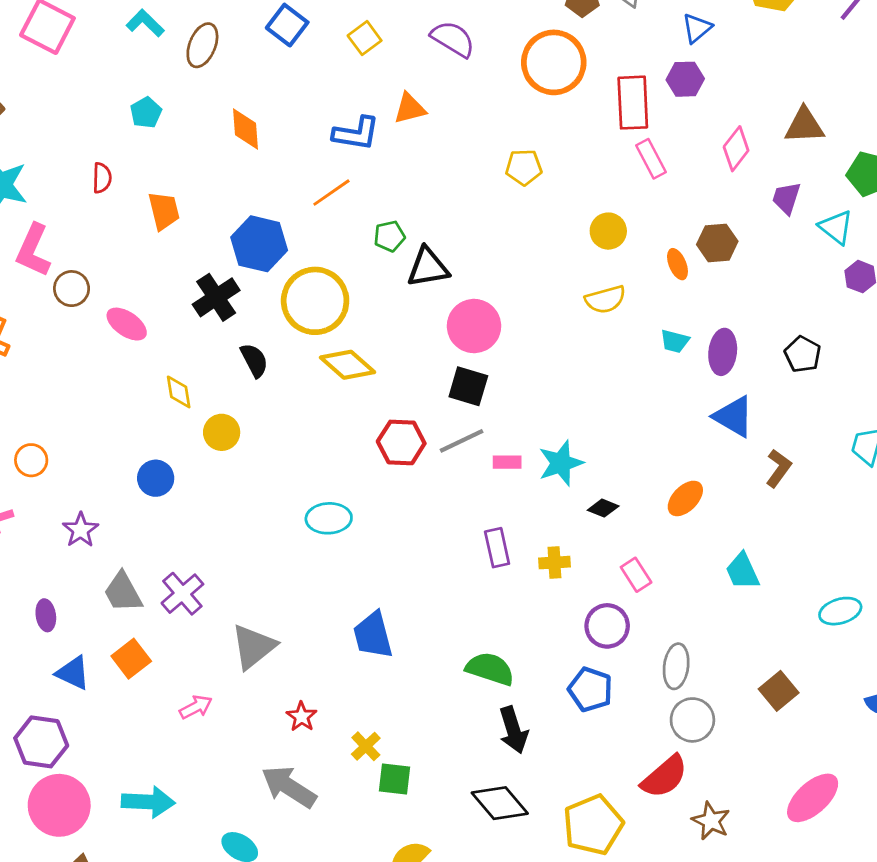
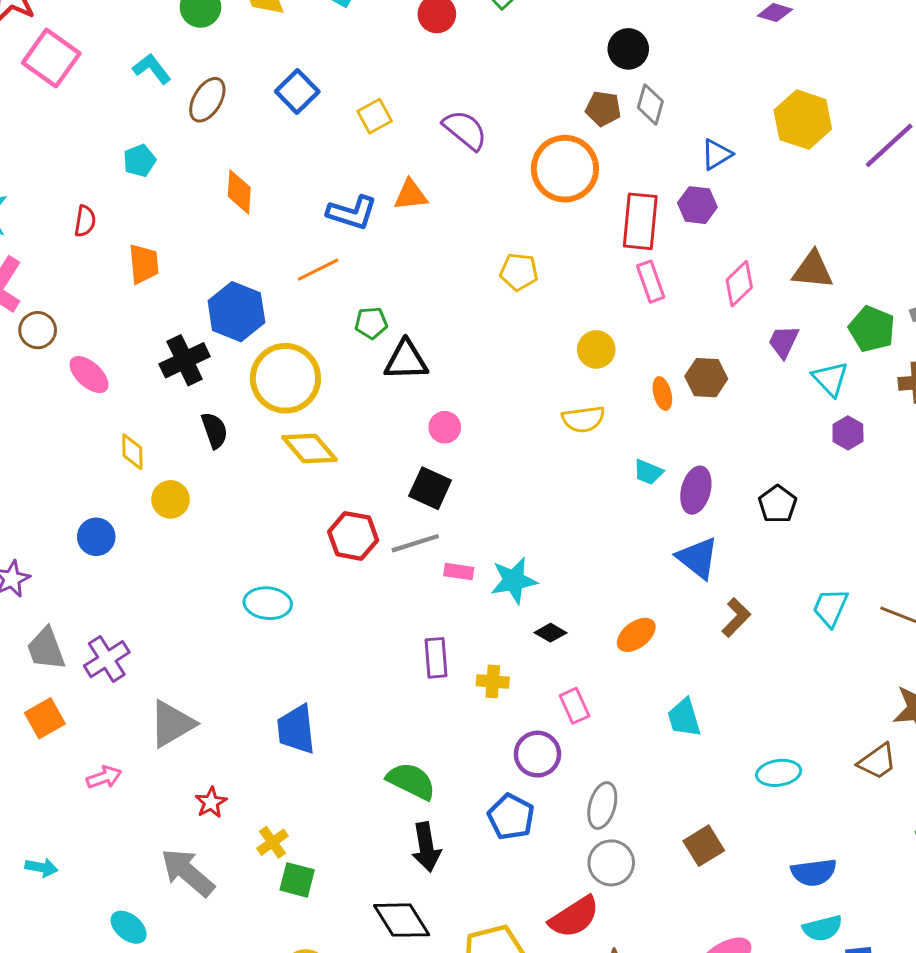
pink circle: (474, 326) -> (445, 427), size x0.6
cyan arrow: (148, 802) -> (41, 867), size x0.6

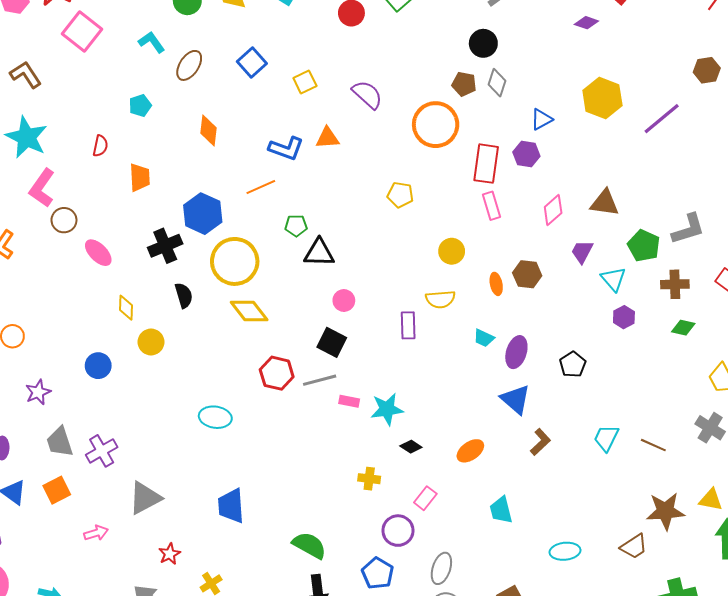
purple rectangle: (436, 658) -> (408, 325), moved
pink rectangle: (575, 706) -> (425, 498), turned 60

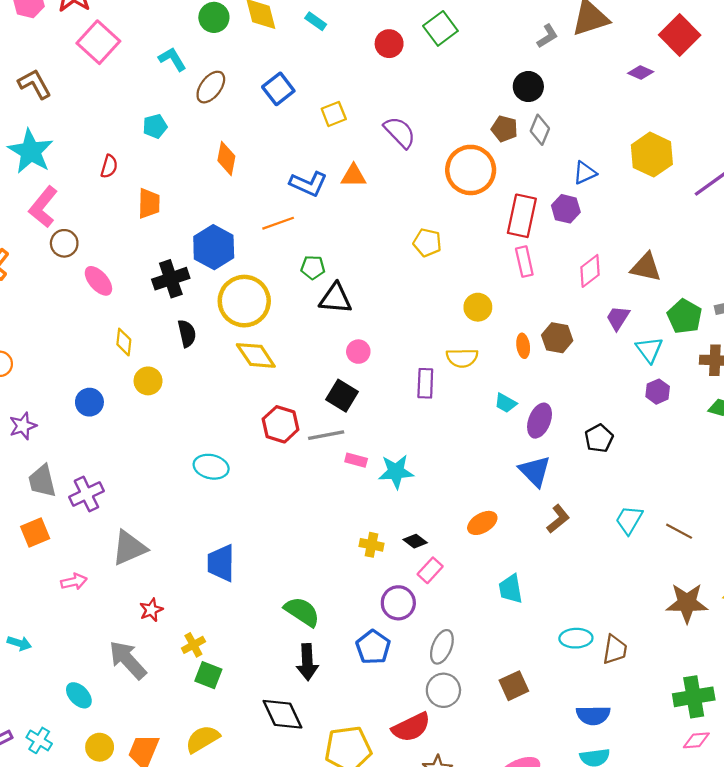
black diamond: (411, 447) -> (415, 541), moved
brown trapezoid: (634, 546) -> (615, 650), moved, turned -52

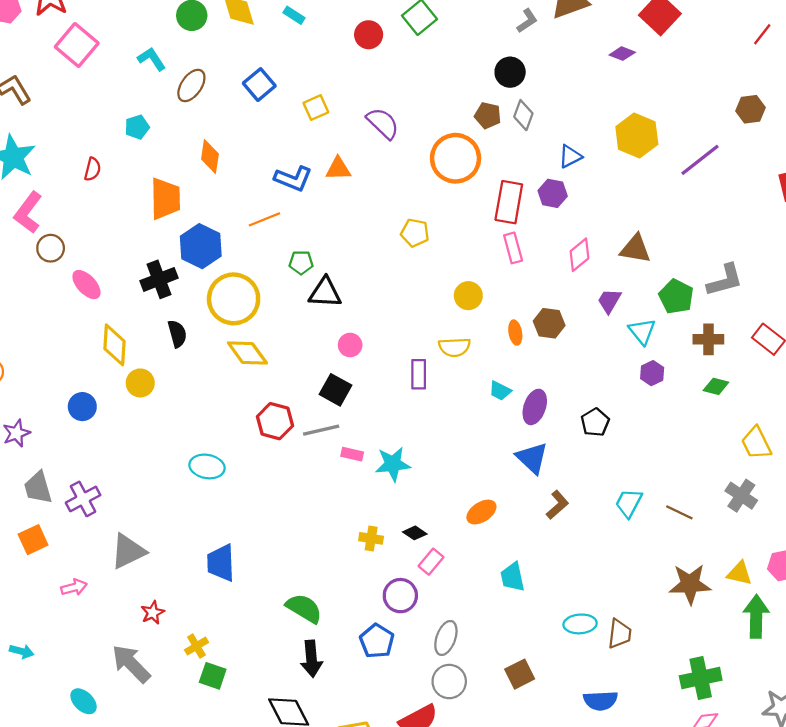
orange trapezoid: (149, 203) -> (165, 199), moved, size x1.4
yellow diamond: (124, 342) -> (114, 345), size x1.5

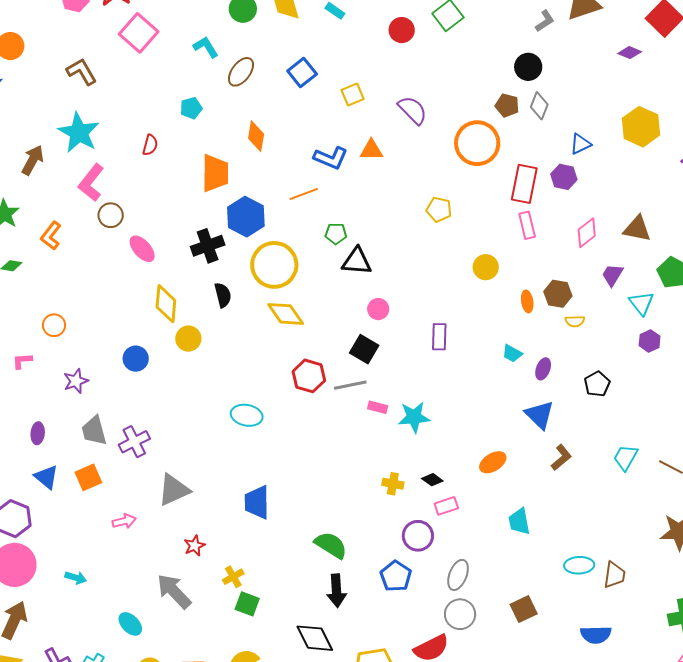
yellow semicircle: (455, 347) -> (575, 321), moved, size x0.7
purple ellipse: (535, 407) -> (543, 369), size x0.7
pink rectangle: (431, 562) -> (446, 506), turned 30

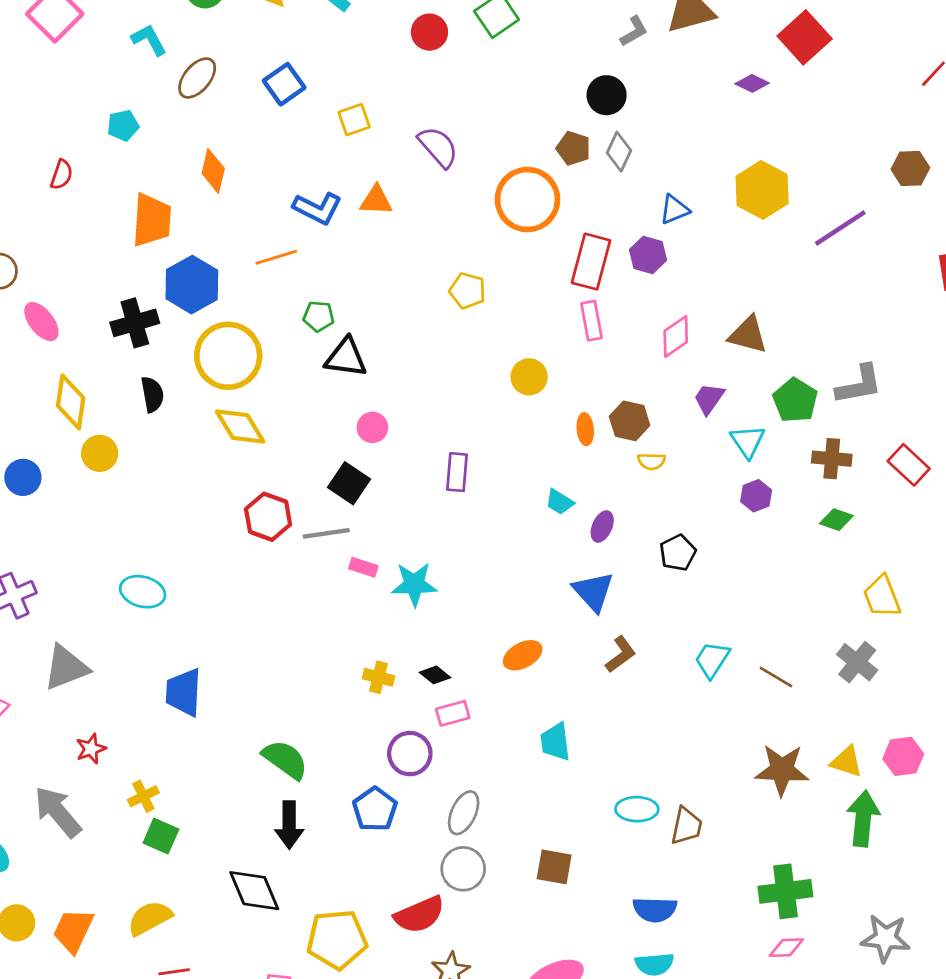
cyan ellipse: (247, 415) -> (143, 592), moved
brown square: (524, 609) -> (554, 867), turned 32

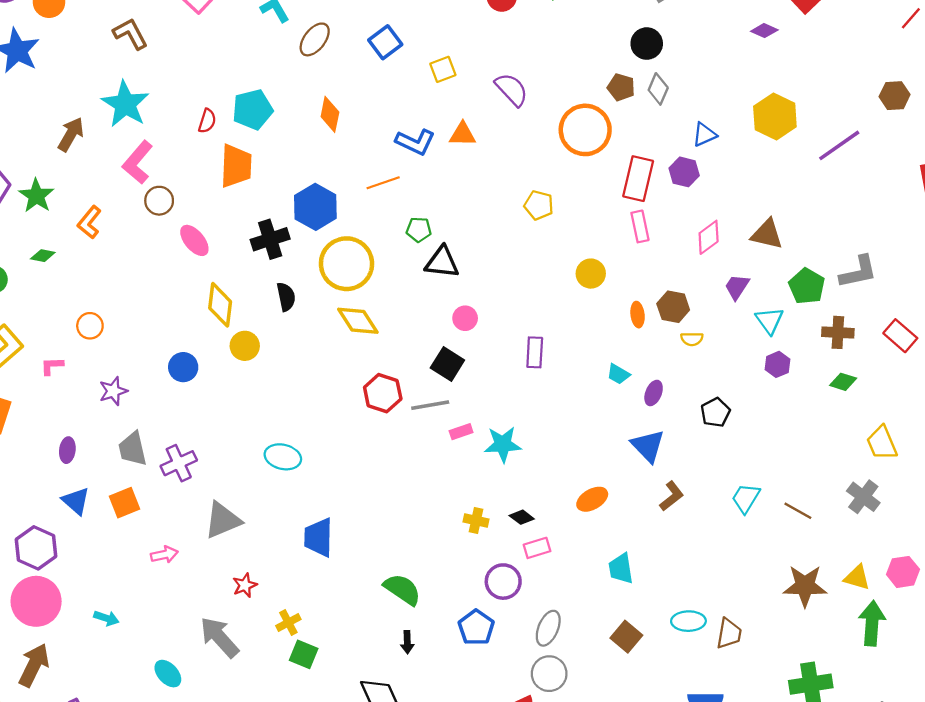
cyan pentagon: (123, 125) -> (253, 110), moved, size x1.6
orange trapezoid: (152, 220) -> (236, 166), moved
pink rectangle: (363, 567) -> (461, 432), turned -35
black arrow: (289, 825) -> (407, 642), size x0.6
brown square: (554, 867) -> (626, 637), moved, turned 32

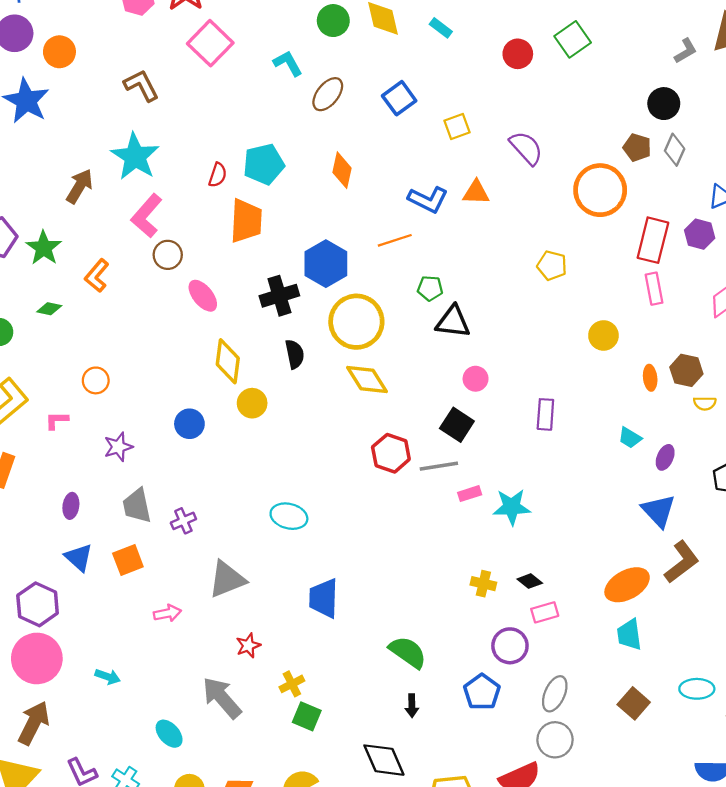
purple cross: (179, 463) -> (183, 521), size x0.7
brown L-shape: (672, 496) -> (682, 562), size x1.4
orange ellipse: (592, 499) -> (627, 585), moved, size x1.4

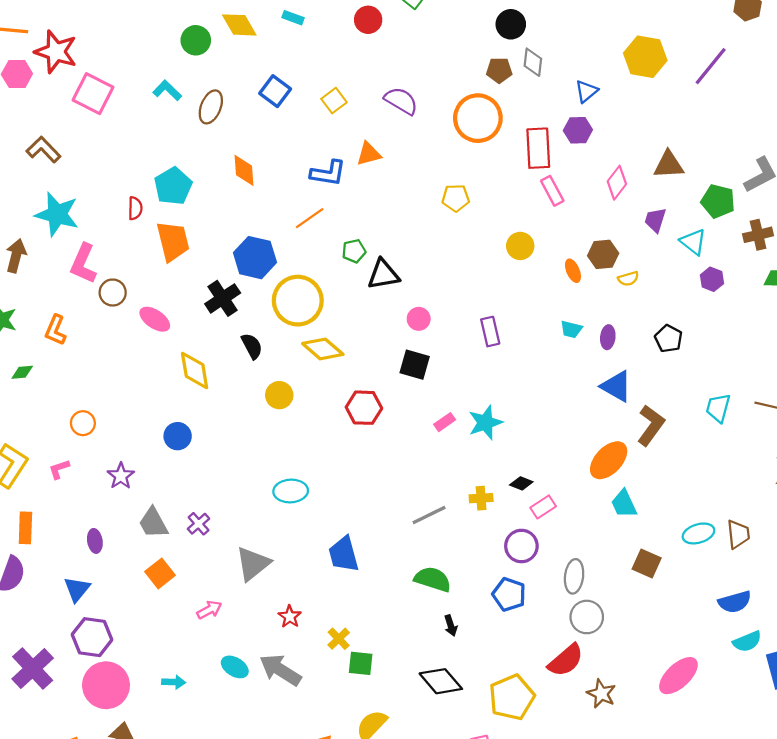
yellow circle: (252, 403) -> (279, 395), moved
gray line: (439, 466) -> (429, 515), moved
blue triangle: (79, 558) -> (77, 589), moved, turned 44
cyan ellipse: (169, 734) -> (235, 667), moved

